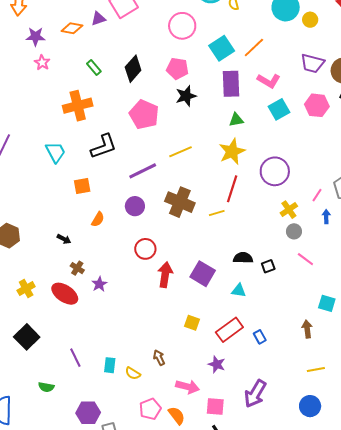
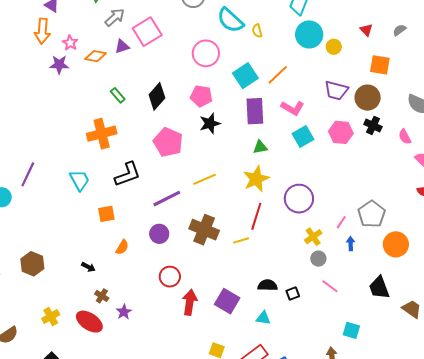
pink star: (42, 63) -> (70, 43), moved

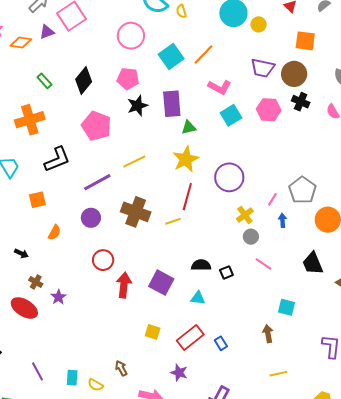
purple rectangle: (255, 111) -> (172, 104), moved

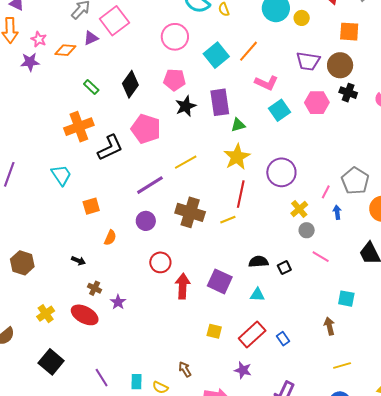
black L-shape: (57, 159) -> (110, 148), moved

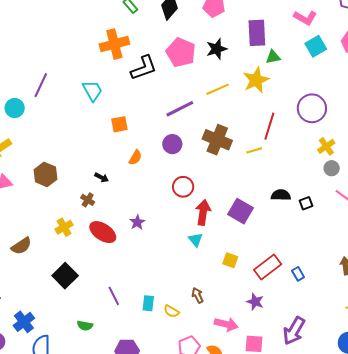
black star: (186, 106) -> (217, 49), moved
yellow star: (237, 157) -> (256, 80), moved
brown cross: (95, 288) -> (88, 200), moved
cyan triangle: (257, 295) -> (196, 240), moved, turned 42

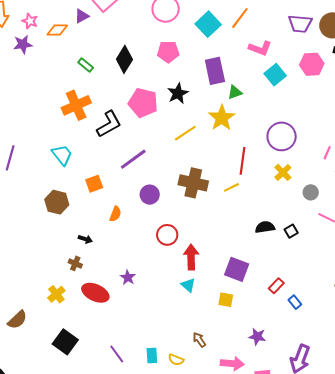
purple line: (180, 109) -> (133, 159), moved
yellow cross: (326, 146) -> (283, 172), moved
brown hexagon: (46, 174) -> (57, 202), moved
purple square: (240, 211) -> (237, 269), moved
red rectangle: (268, 267) -> (276, 286), moved, size x0.6

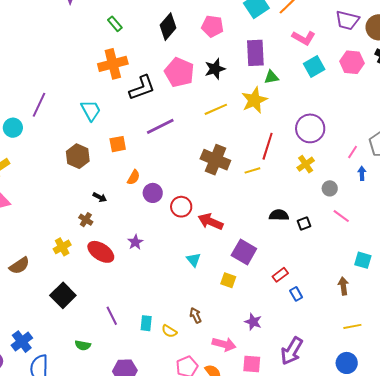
green rectangle: (86, 65) -> (115, 24), moved
purple circle: (150, 195) -> (153, 193), moved
red arrow: (191, 257) -> (211, 222), moved, turned -75

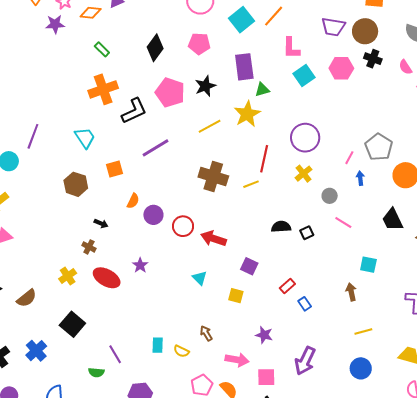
pink L-shape: (304, 38) -> (291, 48), turned 65
purple square: (244, 252) -> (249, 266), size x0.7
purple line: (112, 316) -> (115, 354), moved
blue cross: (22, 342) -> (36, 351), moved

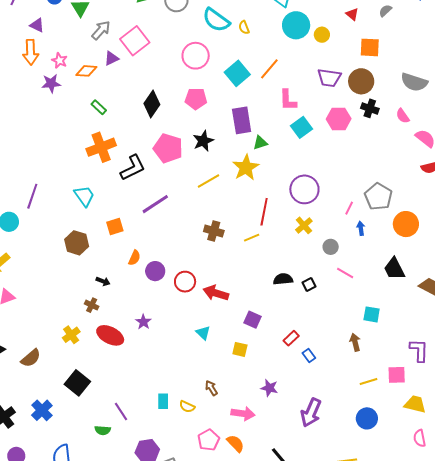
brown cross: (213, 177) -> (214, 231), size x0.7
pink square: (266, 377) -> (397, 375), moved

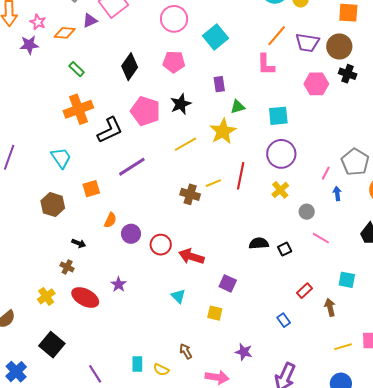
orange line: (269, 69) -> (277, 36), moved
purple rectangle: (242, 120) -> (219, 84), size x0.6
cyan square: (301, 127) -> (278, 116), moved, turned 30
yellow line: (252, 238) -> (213, 183), moved
red rectangle: (291, 338) -> (304, 291), moved

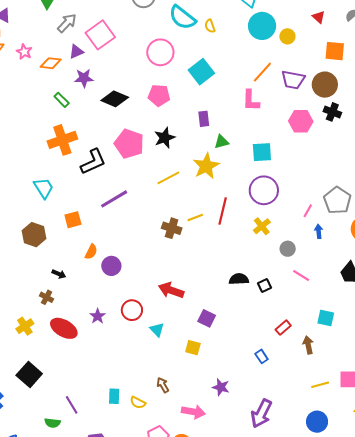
purple star: (29, 45) -> (84, 78), moved
black diamond: (130, 67) -> (115, 99), turned 76
red circle: (161, 245) -> (132, 310), moved

